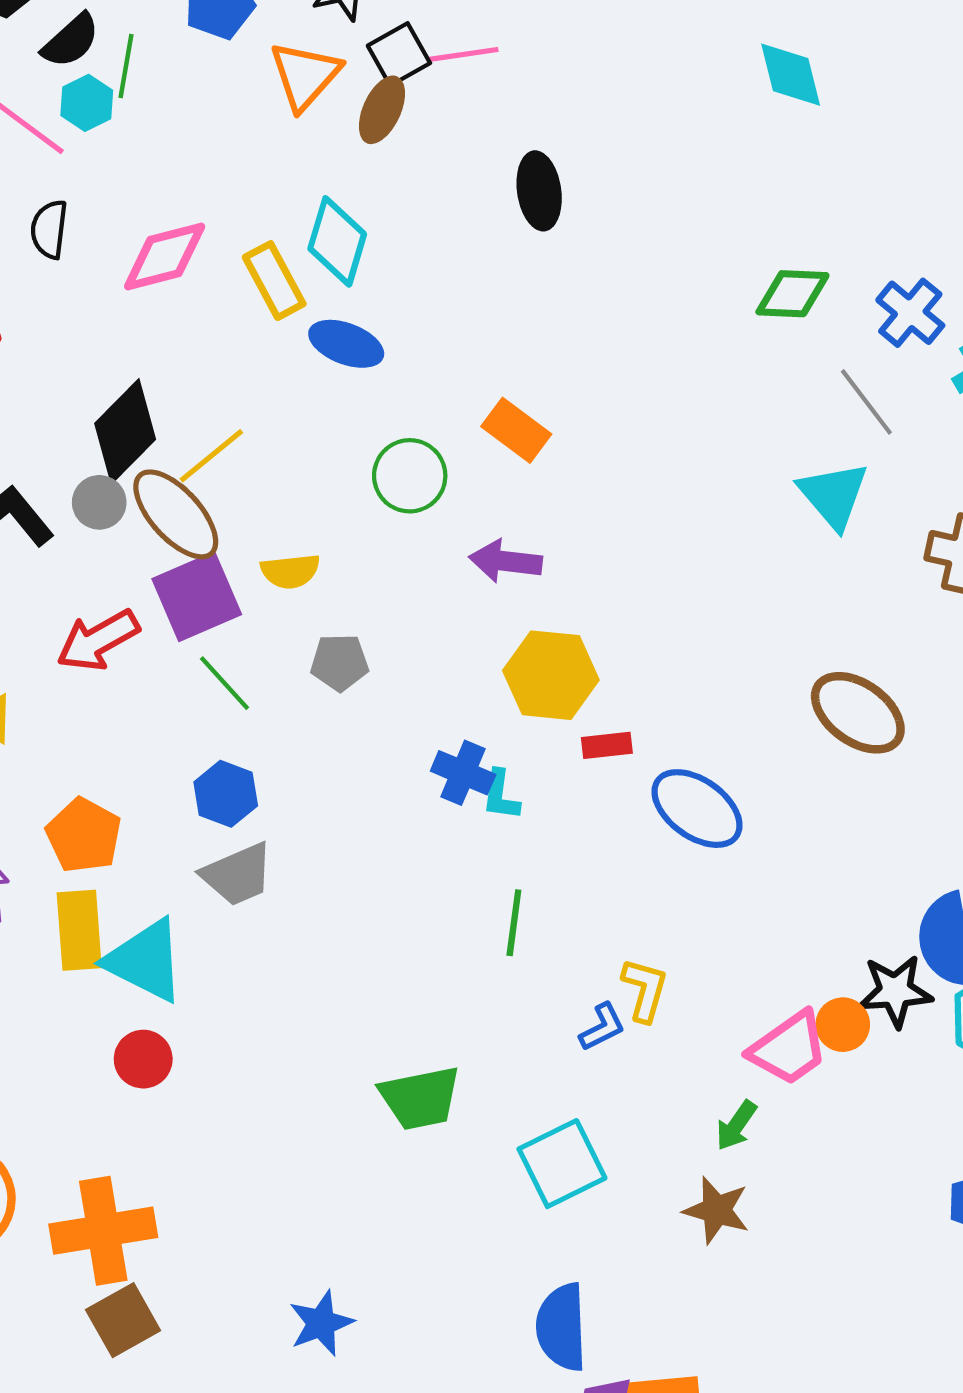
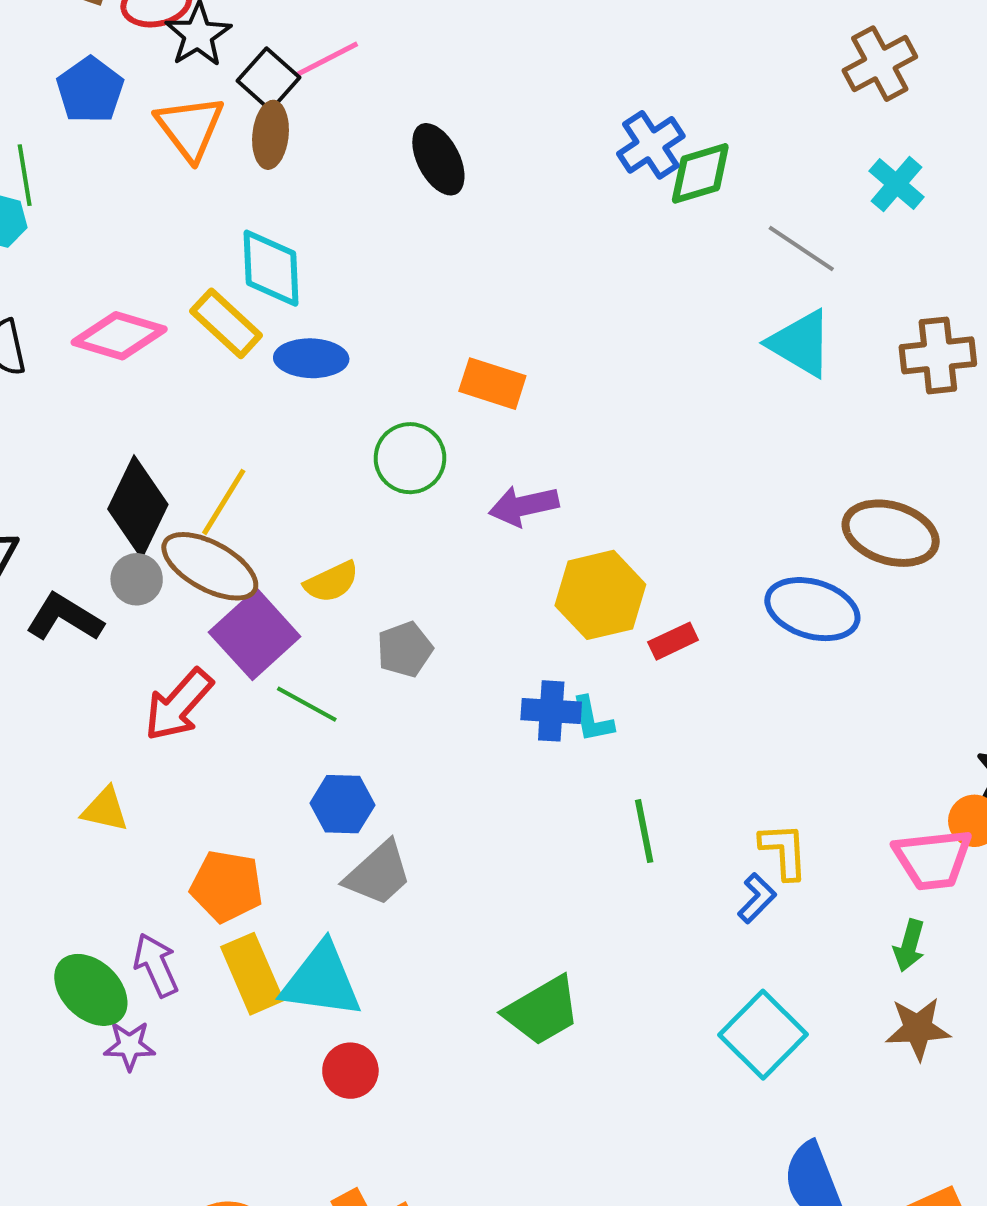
pink diamond: (165, 256) -> (119, 336), turned 50
blue cross: (910, 313) -> (651, 145), moved, turned 36
blue ellipse: (697, 809) -> (812, 609), moved
pink trapezoid: (789, 1048) -> (933, 859), turned 48
green trapezoid: (420, 1098) -> (542, 1011), moved

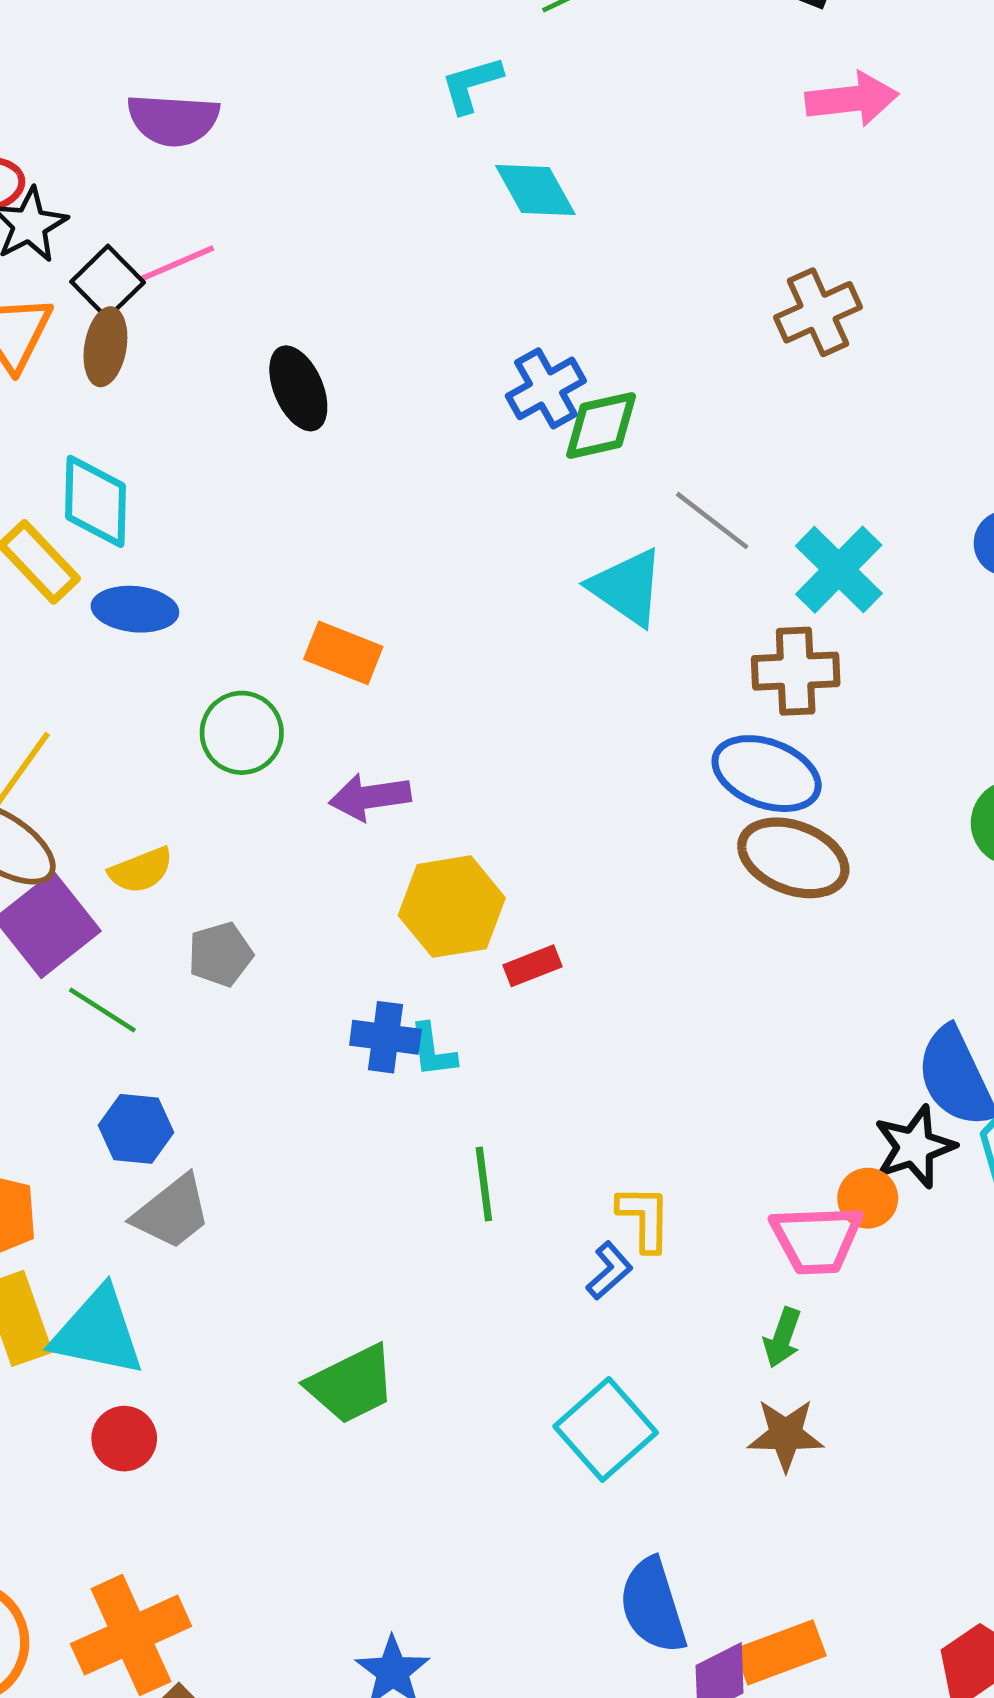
cyan cross: (897, 184) -> (839, 570), moved, size x1.4
cyan triangle: (800, 343) -> (627, 587), moved
brown cross: (938, 355) -> (796, 671), moved
blue ellipse: (812, 609) -> (767, 774), moved

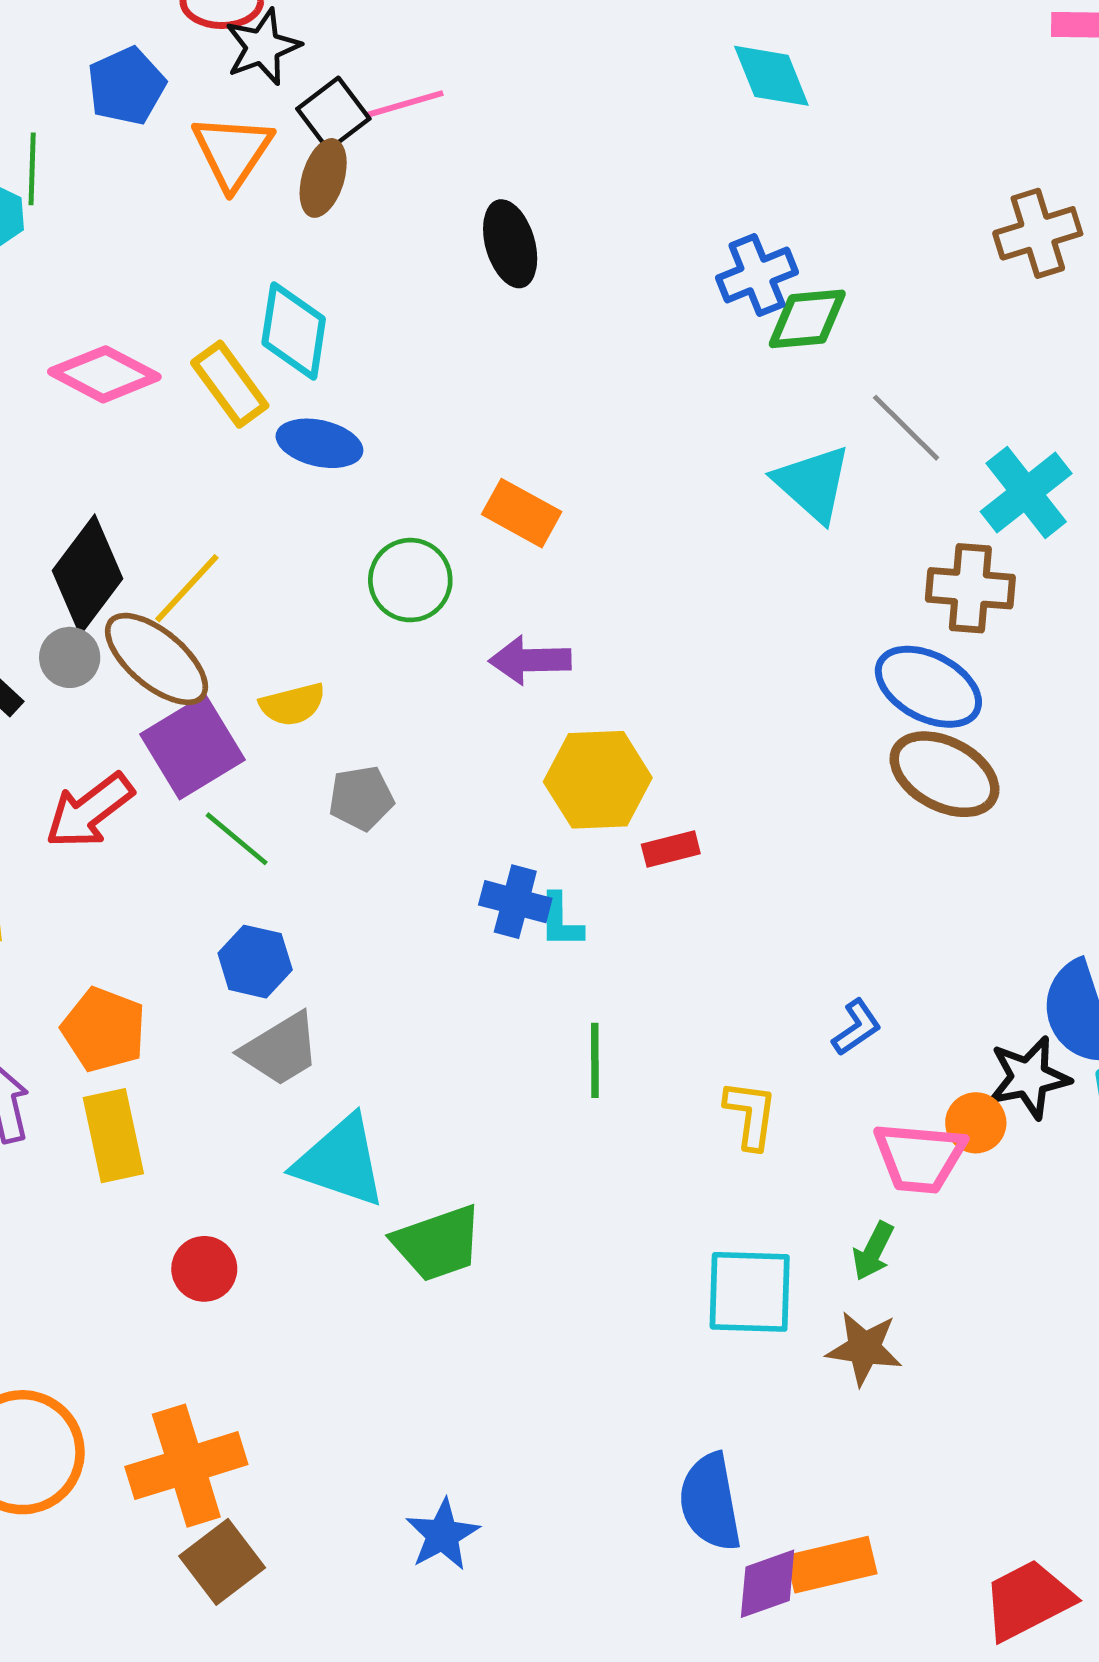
blue L-shape: (609, 1271) -> (857, 1027), moved
cyan triangle: (98, 1332) -> (340, 1162), moved
cyan square: (606, 1429) -> (750, 1292), moved, turned 36

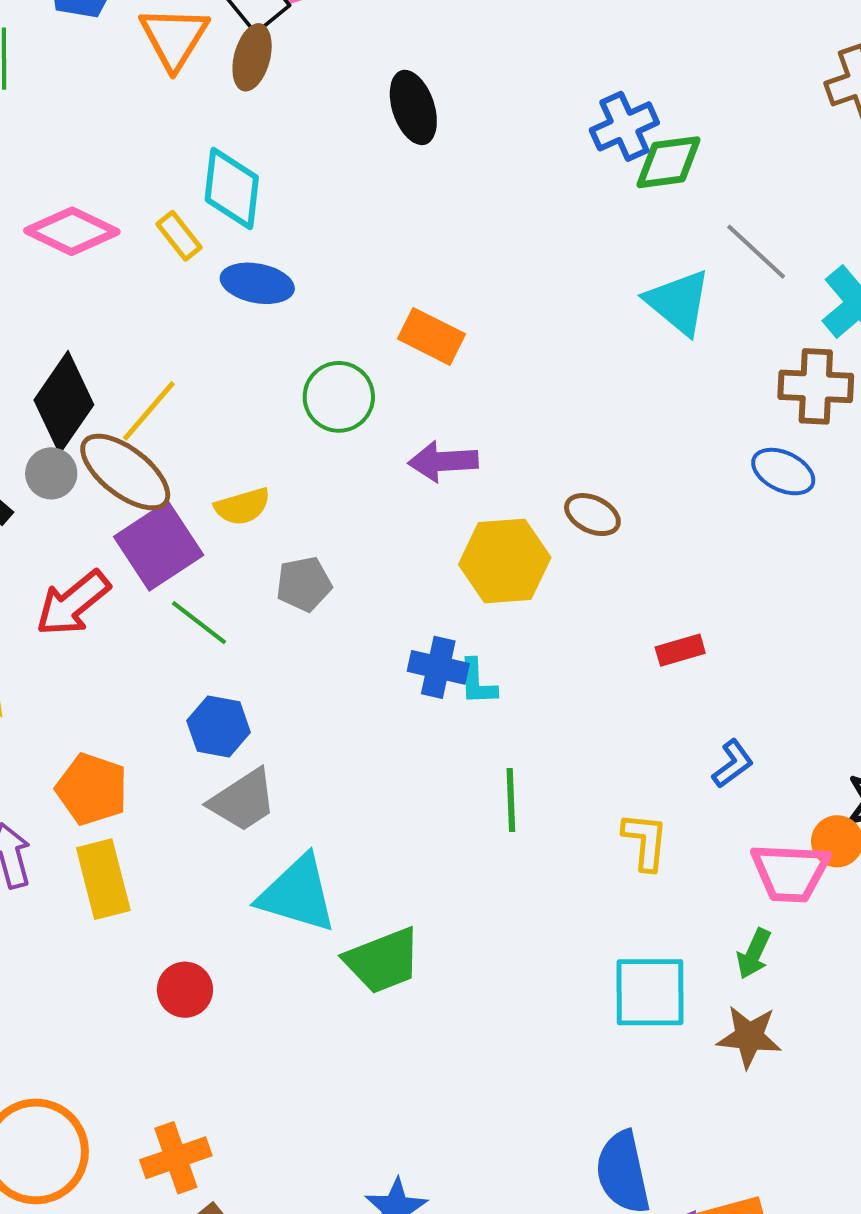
yellow rectangle: (230, 384) -> (179, 236), size x0.7
blue ellipse: (928, 687) -> (783, 472), size x0.7
brown ellipse: (944, 774) -> (592, 515), moved, size x0.6
red rectangle: (671, 849) -> (680, 650), moved
orange cross: (186, 1466) -> (176, 1158), size x0.7

